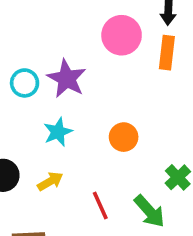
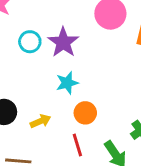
cyan star: (58, 132) -> (67, 83), moved
orange circle: (124, 137) -> (85, 113), moved

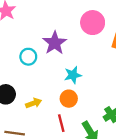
cyan circle: (30, 42) -> (28, 57), moved
cyan star: (67, 83) -> (73, 75), moved

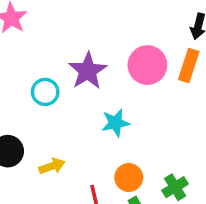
pink circle: (93, 23) -> (147, 65), moved
orange circle: (69, 99) -> (129, 177), moved

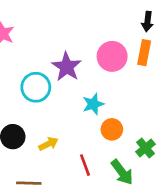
cyan circle: (45, 92) -> (36, 87), size x1.4
orange circle: (129, 177) -> (112, 129), moved

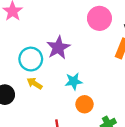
pink circle: (112, 56) -> (99, 18), moved
yellow arrow: (48, 144) -> (35, 83), moved, turned -133

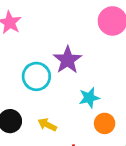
yellow arrow: (35, 83) -> (47, 125), moved

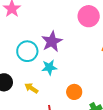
cyan star: (89, 98) -> (49, 67), moved

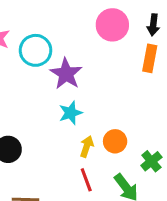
cyan circle: (27, 51) -> (36, 50), moved
yellow arrow: (31, 88) -> (87, 146), moved, turned 88

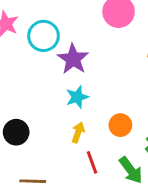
yellow arrow: (87, 146) -> (78, 132), moved

